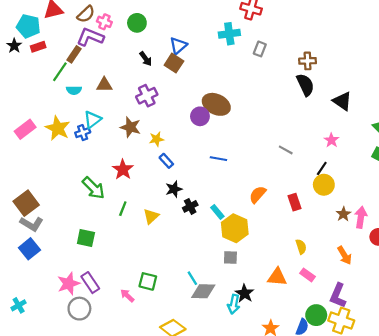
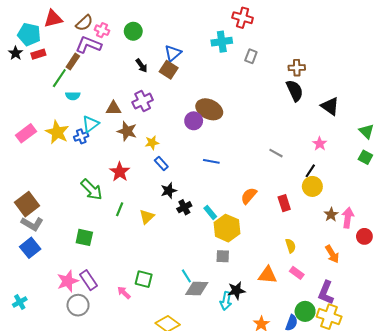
brown triangle: (104, 85) -> (113, 108), moved
black star: (245, 293) -> (236, 291), turned 30

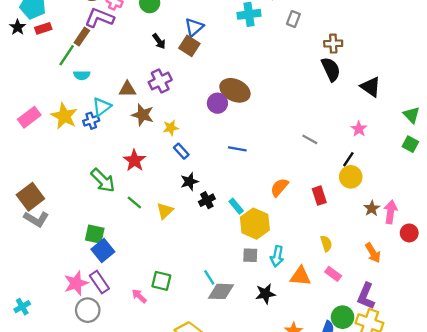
gray rectangle: (251, 56) -> (293, 19), moved
green line: (120, 209) -> (134, 203), turned -72
blue square: (30, 248) -> (103, 250), moved
cyan arrow: (226, 301) -> (277, 256), moved

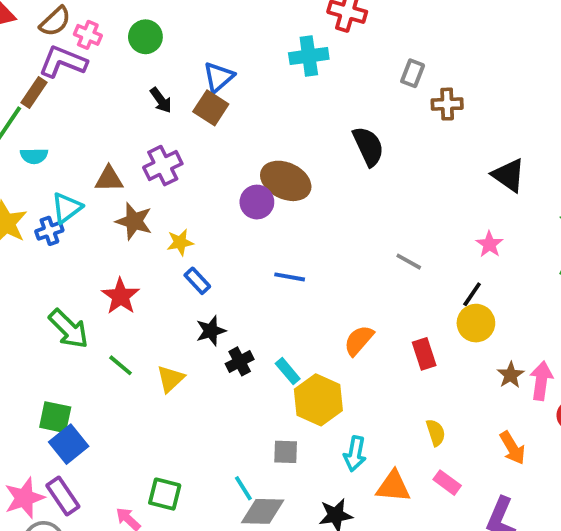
gray rectangle: (293, 19) -> (413, 73), moved
black semicircle: (331, 69) -> (368, 146), moved
gray square: (250, 255) -> (286, 452), moved

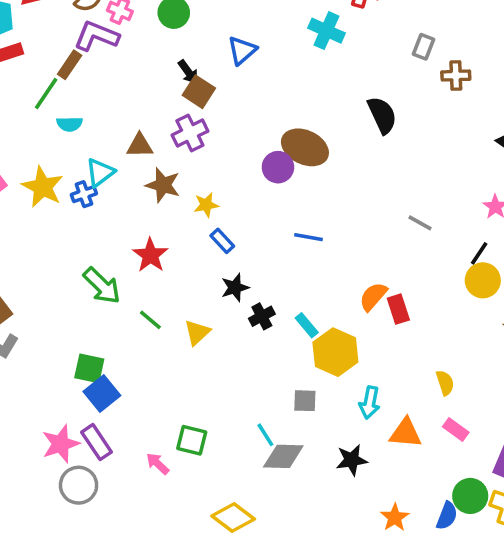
cyan cross: (309, 56) -> (326, 31), turned 32
brown square: (211, 108) -> (199, 92), moved
red rectangle: (424, 354) -> (398, 309), moved

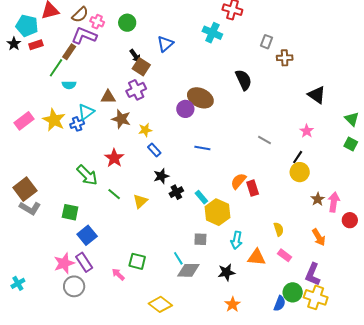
green square: (89, 368) -> (70, 212), moved
orange star: (395, 518) -> (232, 304), moved

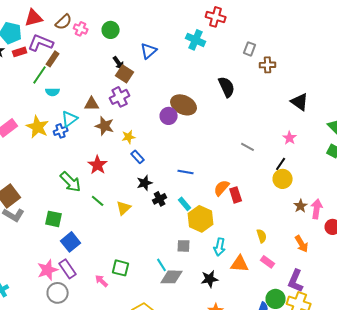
purple L-shape: (84, 36) -> (41, 43), moved
blue line: (202, 148) -> (186, 172), moved

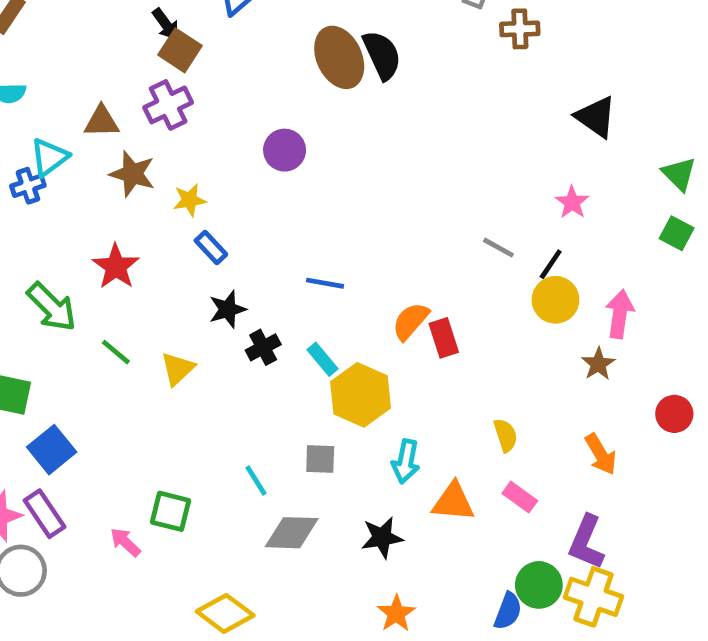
black semicircle: (227, 87) -> (382, 55), moved
brown ellipse: (184, 105) -> (339, 57), moved, turned 40
gray line: (248, 147) -> (498, 248), moved
pink arrow: (317, 209) -> (620, 314), moved
cyan line: (162, 265) -> (256, 480), moved

